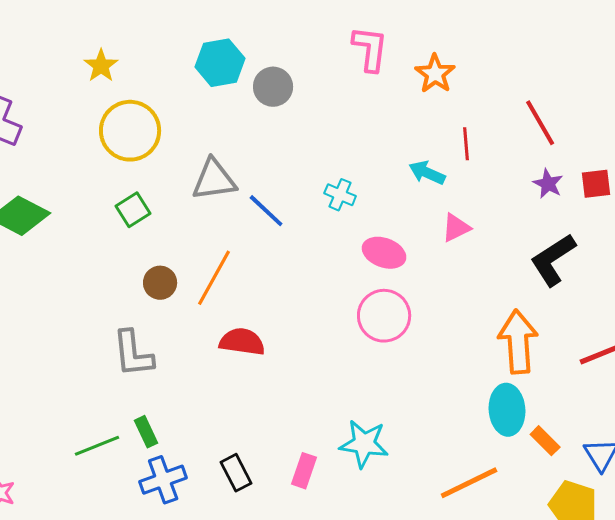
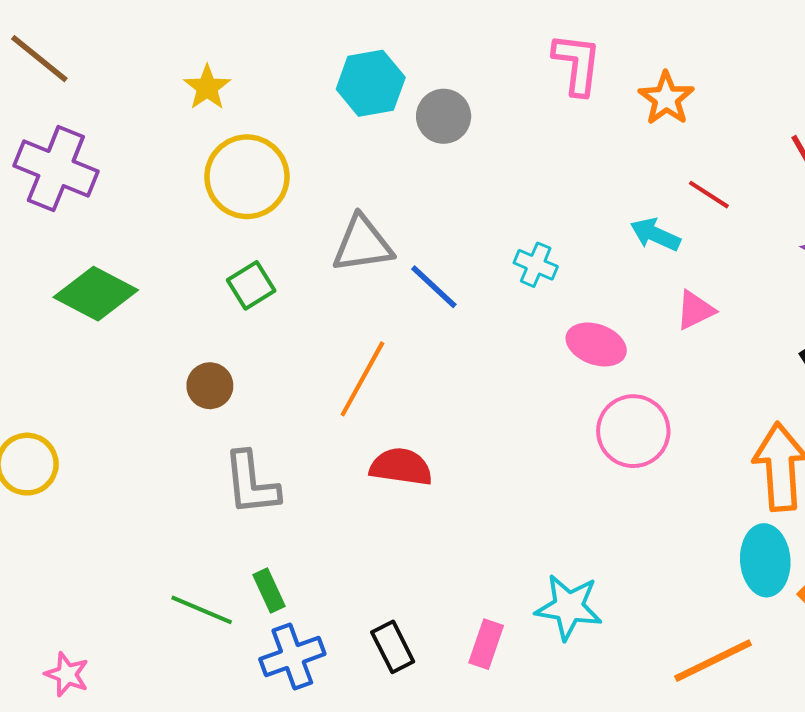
red line: (466, 144) -> (709, 195), turned -52
brown circle: (160, 283) -> (210, 386), moved
pink circle: (384, 316) -> (633, 431), moved
green line: (97, 446) -> (202, 610), turned 45

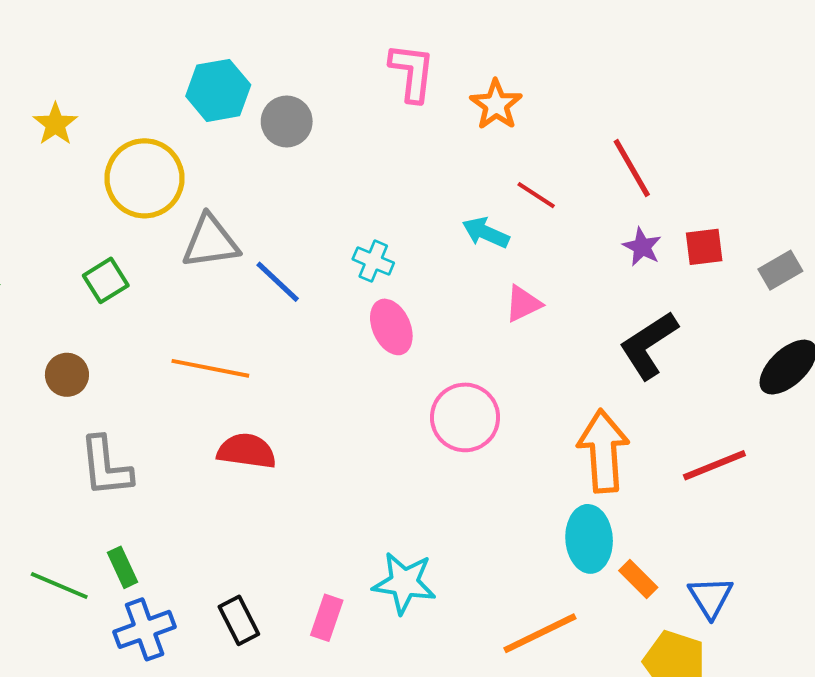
yellow star: (207, 87) -> (55, 124), moved
yellow circle: (247, 177) -> (145, 178), moved
pink ellipse: (596, 344) -> (391, 327), moved, turned 46
orange line: (362, 379) -> (210, 368), turned 72

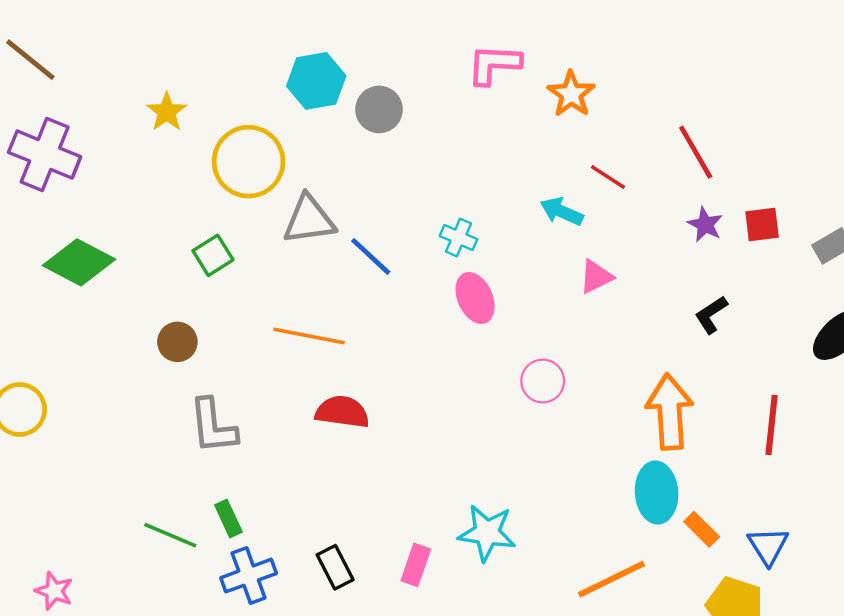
pink L-shape: (412, 72) -> (494, 64), turned -94
black L-shape: (649, 345) -> (711, 315), size x0.6
pink circle: (465, 417) -> (543, 381), size x0.7
red line: (714, 465) -> (772, 425), turned -62

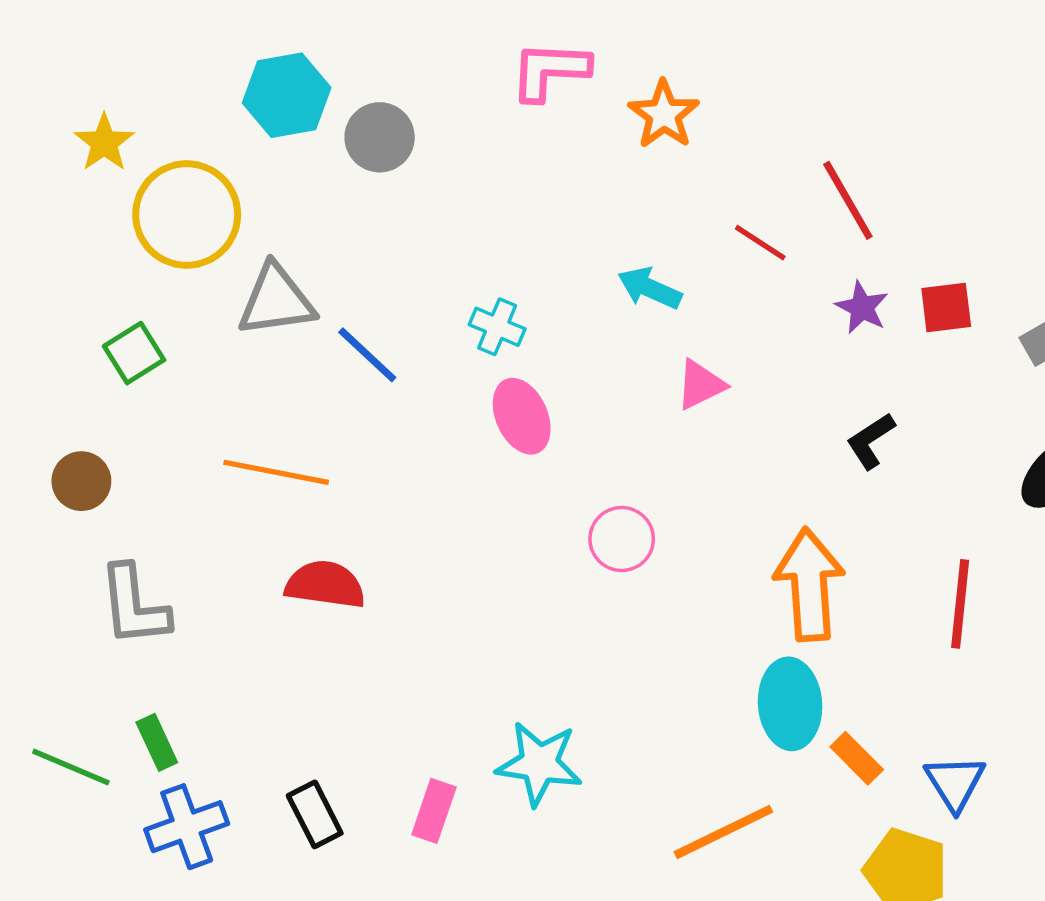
yellow star: (167, 112) -> (104, 143), moved
red line: (608, 177) -> (760, 243), moved

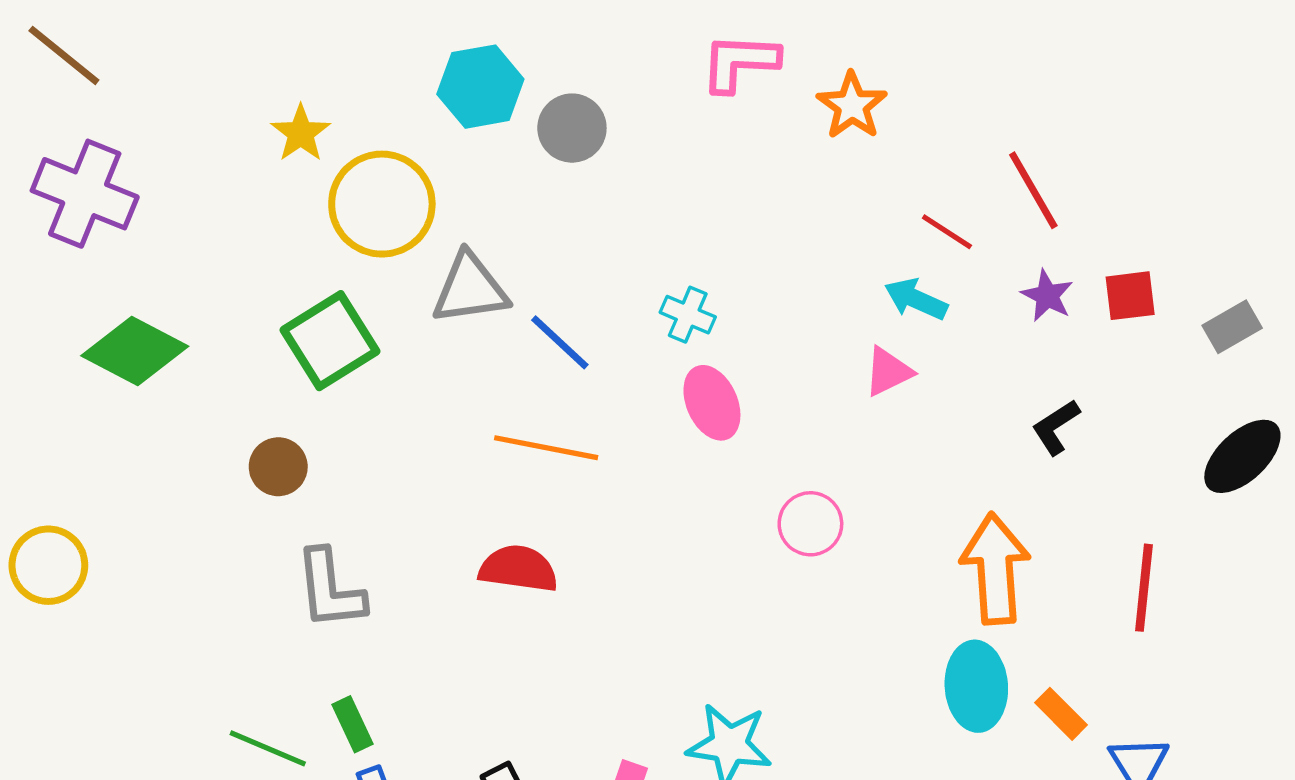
cyan arrow: (650, 288) -> (916, 299), moved
green square: (134, 353) -> (330, 341), size x1.6
orange line: (276, 472) -> (546, 448), moved
orange rectangle: (857, 758) -> (1061, 714), moved

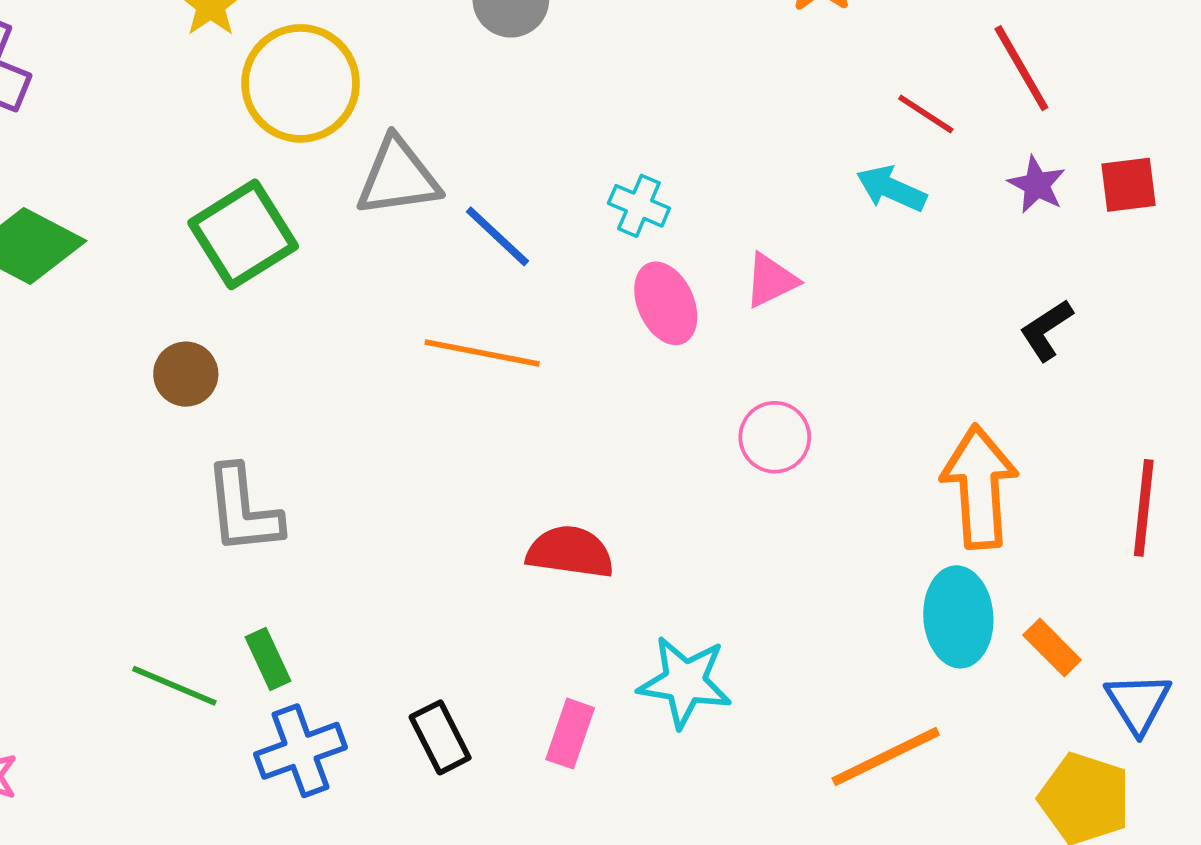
pink triangle: (888, 372) -> (771, 280), moved
red semicircle: (518, 569) -> (570, 552), moved

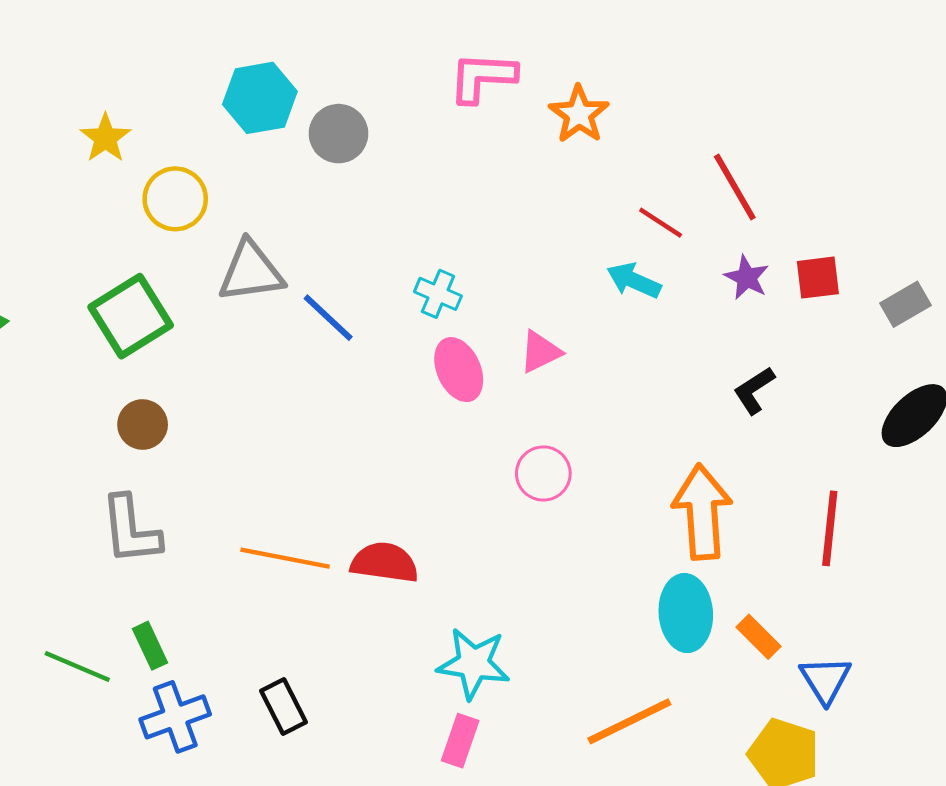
yellow circle: (301, 83) -> (175, 199), size x0.7
orange line: (482, 353) -> (285, 558), moved
brown circle: (186, 374) -> (143, 424), moved
pink rectangle: (570, 734) -> (460, 741), moved

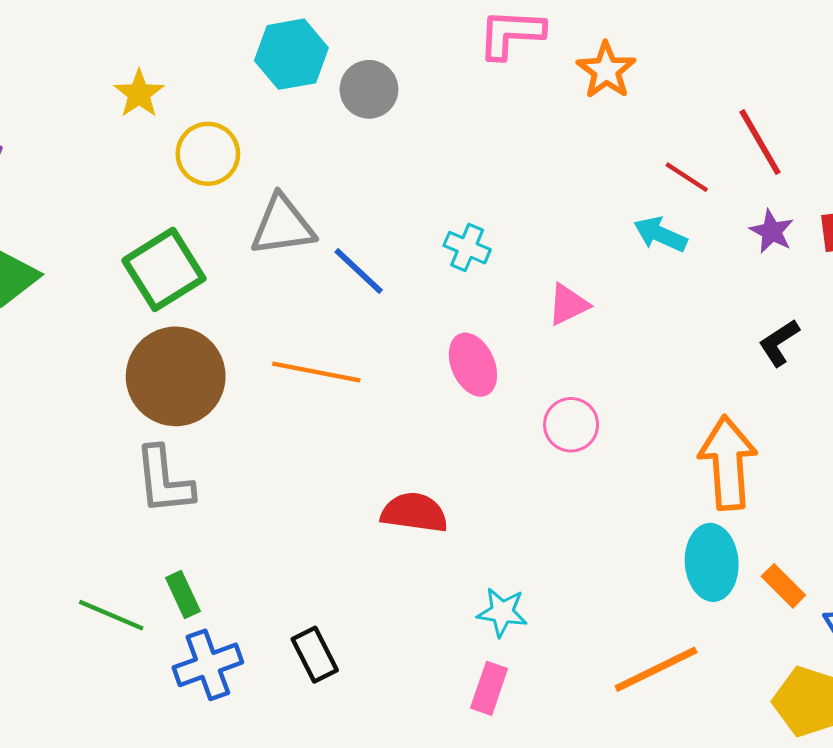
pink ellipse: (459, 370) -> (473, 365), moved
brown circle: (143, 424) -> (176, 376), size x2.0
orange line: (285, 558) -> (316, 372), moved
cyan star: (474, 663) -> (502, 612), size x0.7

